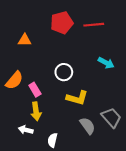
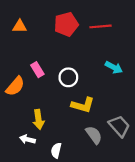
orange triangle: (25, 40) -> (20, 26), moved
pink rectangle: (35, 90) -> (37, 70), moved

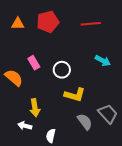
red pentagon: (66, 24) -> (48, 22), moved
orange semicircle: (15, 86) -> (14, 78), turned -90

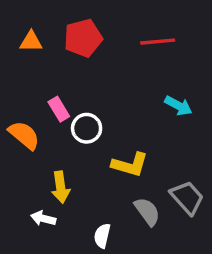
white circle: (62, 70) -> (87, 128), moved
white semicircle: (51, 136) -> (102, 236), moved

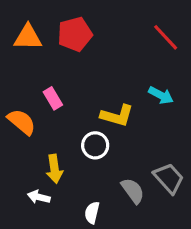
orange triangle: (31, 42) -> (28, 37), size x1.4
red line: (158, 42) -> (166, 37), moved, turned 52
white circle: (87, 128) -> (95, 145), moved
yellow L-shape: (130, 165) -> (117, 116), moved

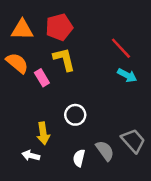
red line: (166, 37) -> (121, 48), moved
yellow L-shape: (117, 116) -> (64, 59), moved, turned -120
orange semicircle: (22, 122) -> (17, 63), moved
white semicircle: (92, 213) -> (79, 158), moved

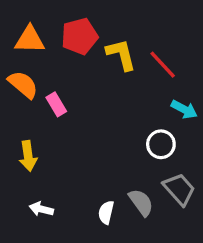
yellow L-shape: (64, 59) -> (121, 55), moved
cyan arrow: (127, 75) -> (184, 109), moved
white circle: (75, 115) -> (161, 144), moved
yellow arrow: (43, 133) -> (28, 156), moved

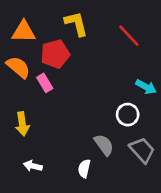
red pentagon: (80, 36) -> (55, 54), moved
yellow L-shape: (121, 55) -> (76, 24), moved
red line: (163, 65) -> (129, 36), moved
gray semicircle: (141, 202) -> (104, 145), moved

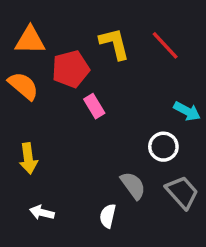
yellow L-shape: (76, 24) -> (114, 44), moved
pink rectangle: (45, 83) -> (94, 106), moved

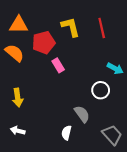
red line: (165, 45) -> (102, 28), turned 30
gray trapezoid: (182, 192) -> (112, 135), moved
white arrow: (42, 213) -> (18, 131), moved

